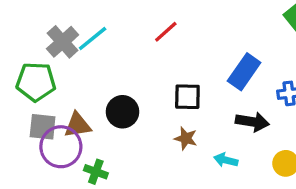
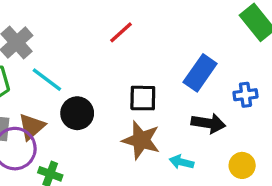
cyan line: (93, 38) -> (47, 80), moved, turned 76
brown triangle: (78, 125) -> (32, 127), turned -32
brown star: (186, 138) -> (141, 140), size x1.6

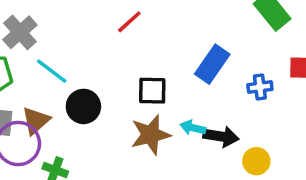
black arrow: (208, 123) -> (221, 136), moved
brown star: (141, 140) -> (150, 135), turned -30
cyan arrow: (182, 162) -> (193, 128), moved

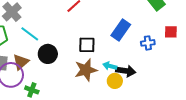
yellow circle: (256, 161) -> (115, 81), moved

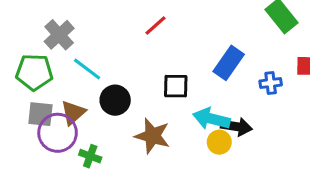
cyan arrow: (110, 66) -> (211, 119), size x1.6
brown star: (86, 70) -> (152, 136), moved, turned 30

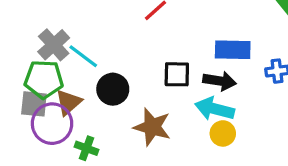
gray cross: (59, 35) -> (54, 45), moved
blue rectangle: (229, 63) -> (233, 50), turned 56
green pentagon: (34, 72) -> (44, 79), moved
black arrow: (236, 127) -> (220, 81), moved

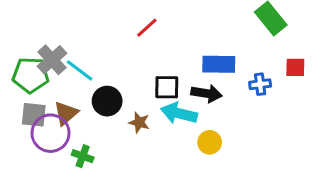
green pentagon: (44, 79) -> (31, 75), moved
cyan arrow: (215, 109) -> (179, 113), moved
brown star: (152, 127) -> (139, 122), moved, size x0.6

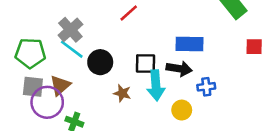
gray cross: (52, 60) -> (70, 30), moved
blue cross: (260, 84) -> (206, 87), moved
black circle: (107, 101) -> (100, 62), moved
cyan arrow: (179, 113) -> (156, 85), turned -108

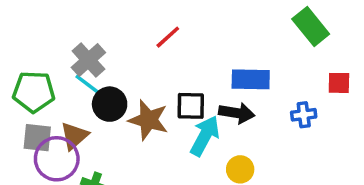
black circle: (100, 62) -> (110, 104), moved
cyan arrow: (156, 85) -> (205, 136), turned -148
blue cross: (206, 87) -> (304, 115), moved
brown star: (122, 93) -> (148, 120), moved, size x1.6

